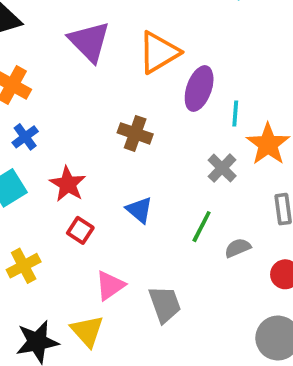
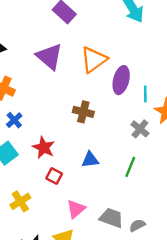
blue triangle: (139, 210) -> (90, 160), turned -42
gray semicircle: (238, 248) -> (137, 225), moved
gray trapezoid: (165, 304) -> (111, 218), turned -45

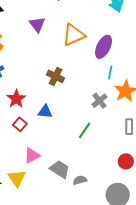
purple triangle: (49, 57) -> (37, 24), size x0.7
purple ellipse: (121, 80) -> (104, 47), moved
blue triangle: (90, 160) -> (45, 112), moved

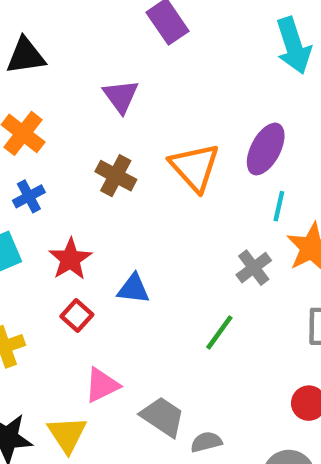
orange triangle: (74, 35) -> (195, 167), moved, turned -50
brown cross: (56, 76) -> (116, 176), moved

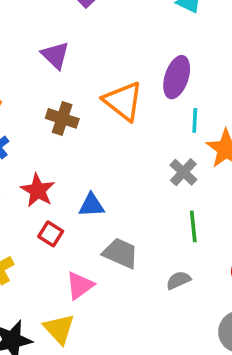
green line: (219, 332) -> (193, 226), moved, turned -32
gray trapezoid: (163, 417) -> (120, 253), moved
gray semicircle: (206, 442) -> (178, 280), moved

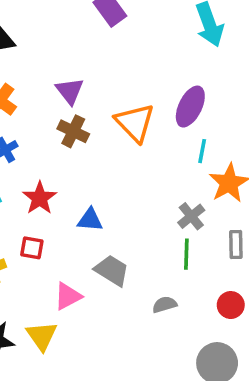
purple triangle: (55, 55) -> (70, 91), moved
gray cross: (183, 172) -> (191, 216), moved
red square: (51, 234) -> (32, 248), moved, turned -30

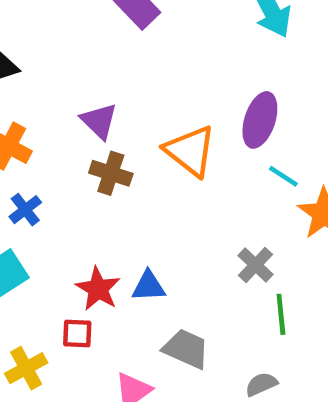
cyan line: (202, 151) -> (283, 176), turned -60
red star: (40, 198) -> (98, 289), moved
gray cross: (191, 216) -> (256, 265), moved

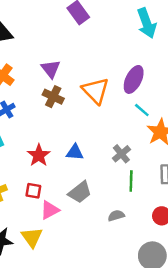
blue triangle: (149, 286) -> (75, 152), moved
red square: (77, 333) -> (33, 191), moved
gray trapezoid: (186, 349) -> (80, 192), turned 110

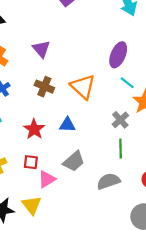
orange triangle: (96, 91) -> (83, 87), moved
brown cross: (53, 97) -> (44, 87), moved
gray cross: (121, 154) -> (120, 120), moved
gray semicircle: (116, 216) -> (108, 181), size x1.5

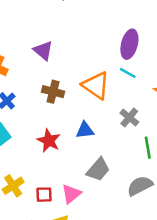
cyan line: (127, 83) -> (128, 73), moved
gray cross: (120, 120) -> (129, 117), moved
red square: (31, 162) -> (44, 195), moved

